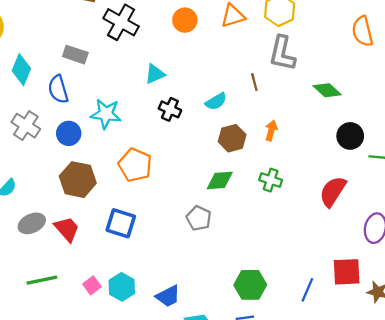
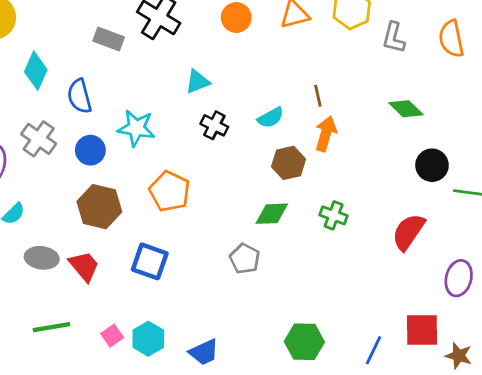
gray L-shape: (282, 53) -> (394, 38), moved, size x0.7
gray rectangle: (75, 55) -> (109, 39), moved
orange arrow: (271, 130) -> (326, 134), moved, size x1.4
gray ellipse: (32, 223) -> (42, 258), turned 30

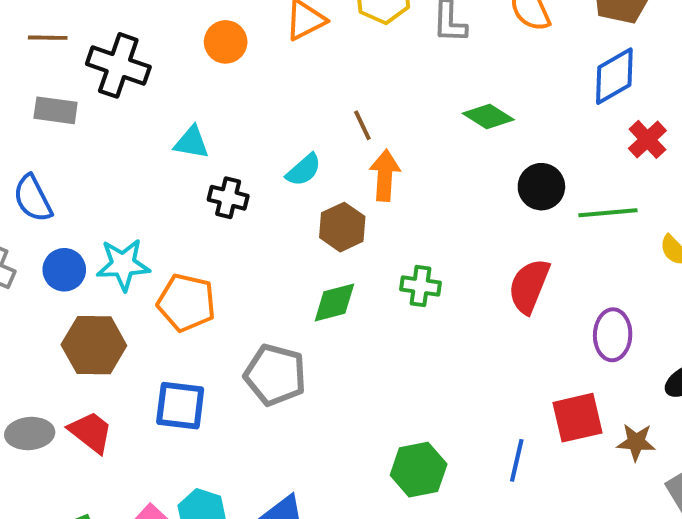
cyan triangle: (197, 82) -> (192, 142), turned 44
cyan star: (136, 128) -> (123, 265), moved
gray pentagon: (245, 259) -> (275, 375), moved, size x1.4

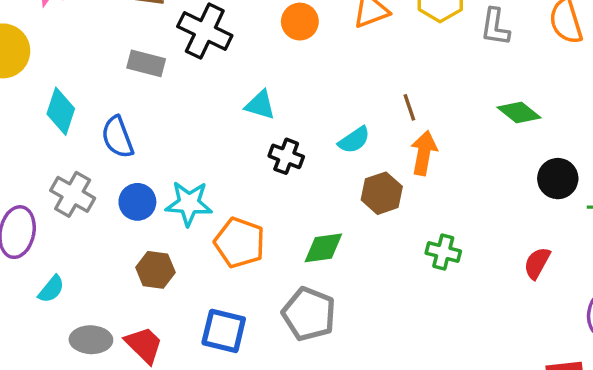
red semicircle: (529, 286) -> (537, 263), size x0.7
green diamond: (334, 302) -> (323, 248), moved
brown hexagon: (94, 345) -> (155, 270), size x0.7

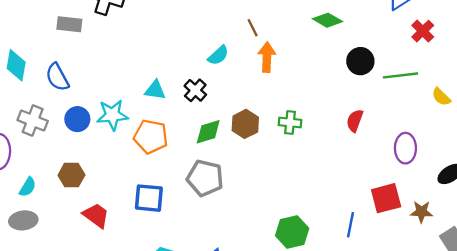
cyan triangle: (260, 105) -> (155, 90), moved
black cross: (286, 156) -> (195, 90), moved, turned 30
brown hexagon: (382, 193) -> (245, 124), moved
brown hexagon: (155, 270) -> (71, 175), moved
gray ellipse: (91, 340) -> (23, 220), moved

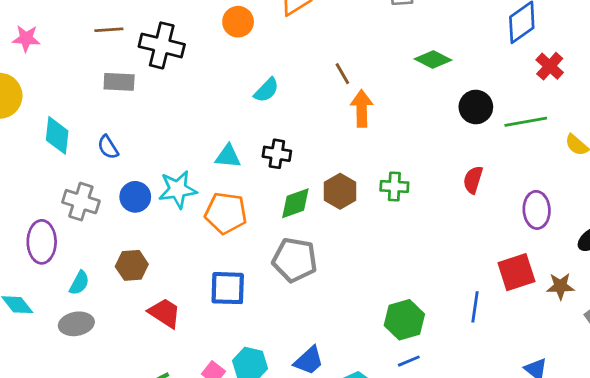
cyan semicircle: (218, 55) -> (266, 90), moved
blue semicircle: (57, 77) -> (108, 147), size x0.7
black cross: (195, 90) -> (277, 154), turned -30

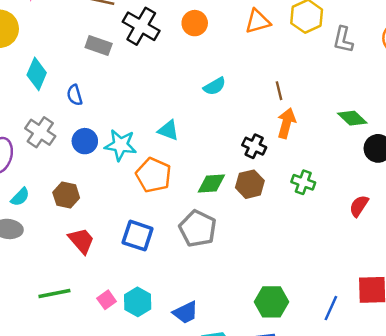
orange circle: (238, 22) -> (195, 23), moved
green diamond: (433, 59) -> (352, 118), moved
black cross: (277, 154) -> (254, 146), moved
green cross: (394, 186) -> (303, 182), moved

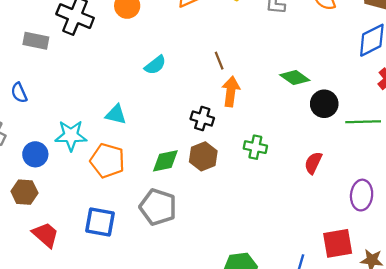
blue circle: (85, 141) -> (35, 154), moved

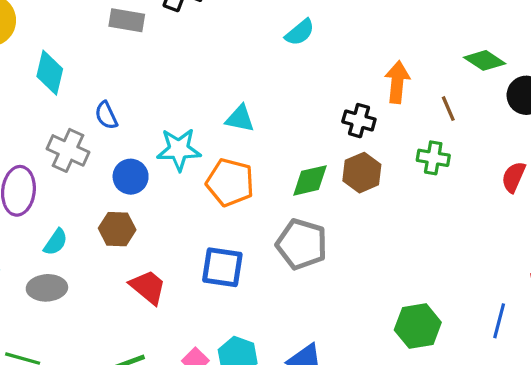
brown line: (219, 61) -> (448, 109), moved
cyan semicircle: (155, 65) -> (300, 32), moved
blue semicircle: (19, 93) -> (106, 115), moved

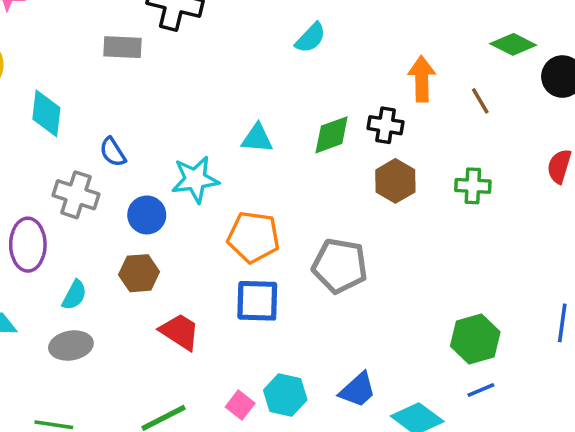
green cross: (433, 158) -> (473, 186), moved
green diamond: (310, 180) -> (332, 135), moved
orange pentagon: (230, 182) -> (253, 237), moved

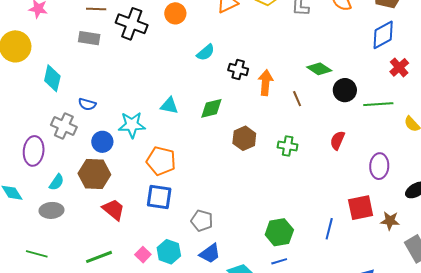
gray rectangle: (123, 47) -> (89, 38), moved
black cross: (386, 125) -> (238, 69), moved
blue semicircle: (113, 152) -> (87, 104), turned -48
gray pentagon: (340, 266) -> (202, 221), moved, size x0.7
brown hexagon: (139, 273) -> (94, 174), size x1.4

